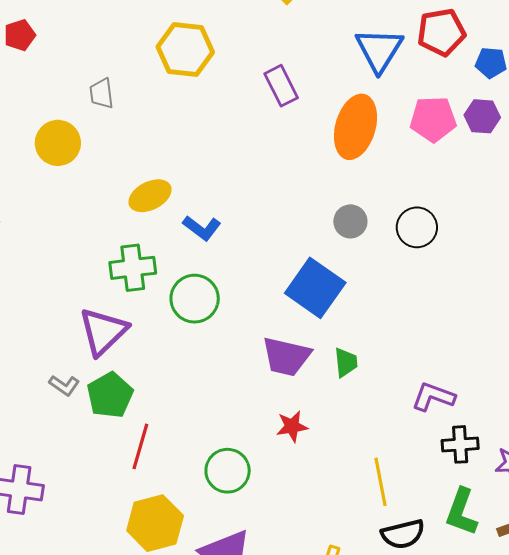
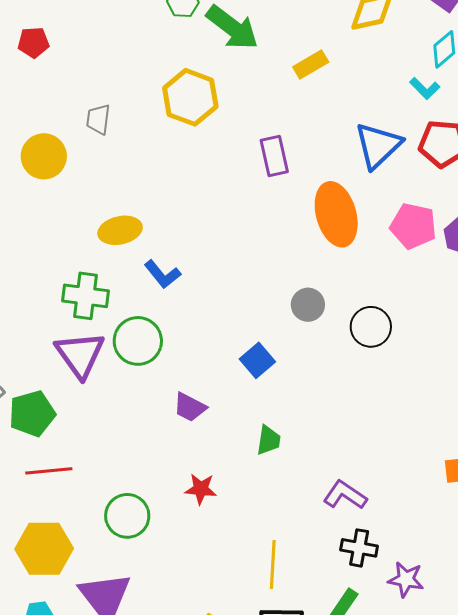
orange ellipse: (355, 127) -> (336, 214), turned -46
blue square: (315, 288) -> (257, 360), size x0.6
purple triangle: (103, 331) -> (80, 355), moved, turned -36
purple trapezoid: (286, 357) -> (190, 407), moved, size x0.7
red line: (140, 446) -> (49, 471), turned 54

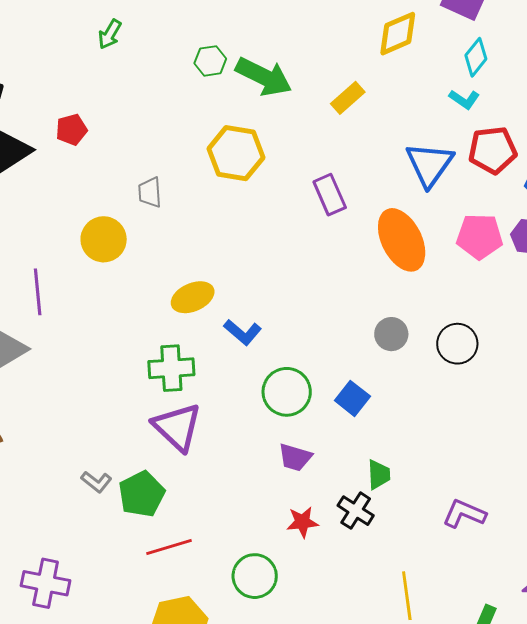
green circle: (138, 341) -> (287, 392), moved
red star: (201, 489) -> (302, 522), moved
black cross: (359, 548) -> (356, 511), moved, turned 33

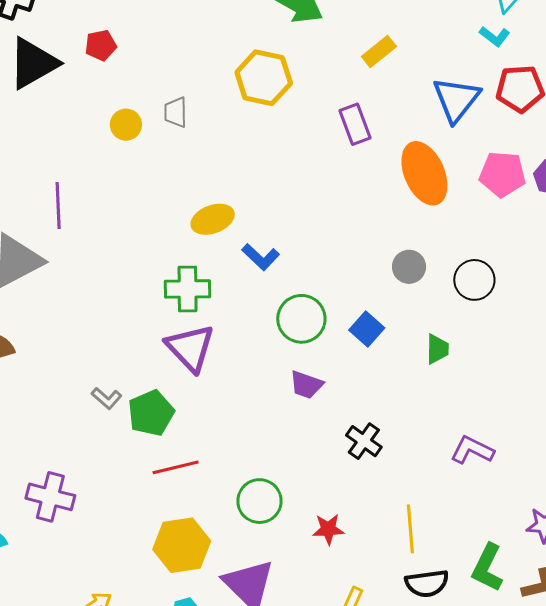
yellow rectangle: (348, 98) -> (379, 52), moved
yellow circle: (104, 239) -> (126, 125), moved, size x0.7
green trapezoid: (379, 475) -> (437, 349), moved
red star: (302, 522) -> (328, 529), moved

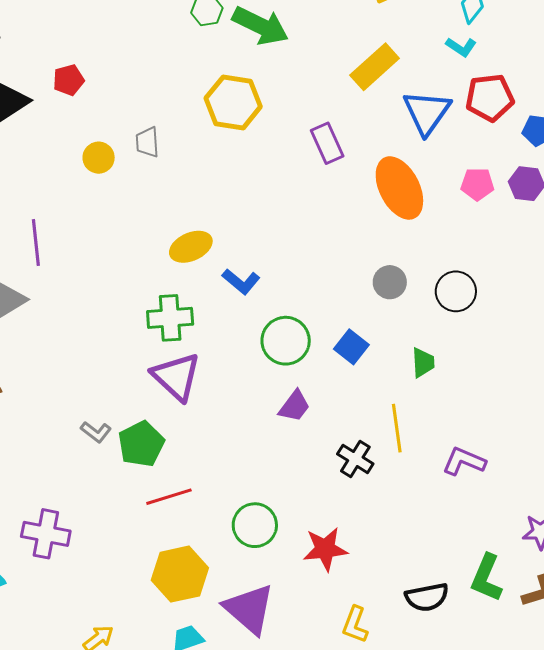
yellow rectangle: (379, 52) -> (375, 67), moved, size x1.4
pink pentagon: (502, 174) -> (477, 184), size x0.7
purple trapezoid: (306, 385) -> (294, 406), turned -69
red star: (328, 529) -> (325, 549), size x1.4
yellow line: (410, 529) -> (397, 428), moved

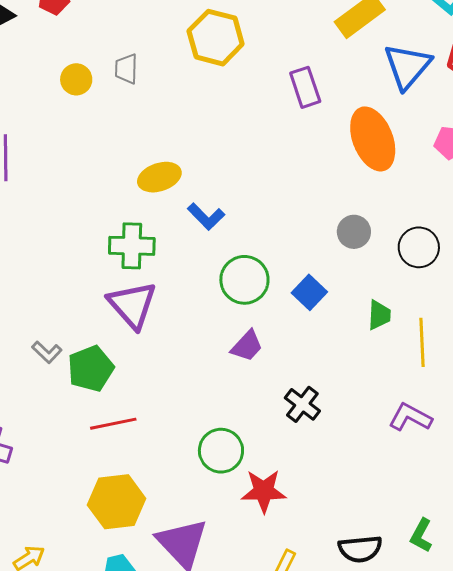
yellow line: (397, 428) -> (422, 342), moved
green circle: (255, 525) -> (221, 451), moved
green L-shape: (486, 578) -> (421, 535), size x0.7

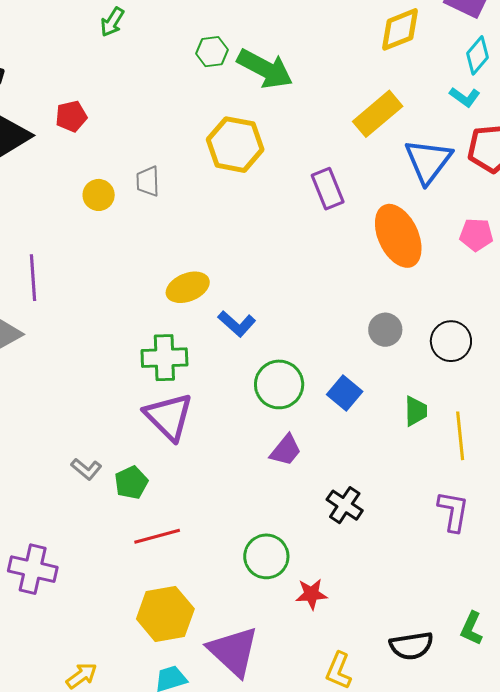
green pentagon: (91, 369) -> (131, 483), size x0.7
purple L-shape: (410, 417) -> (453, 511), turned 75
red star: (264, 491) -> (311, 594), size x0.7

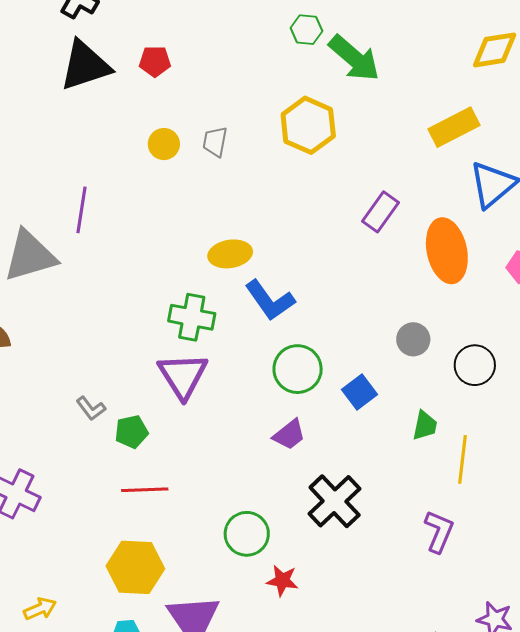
purple rectangle: (328, 189) -> (380, 212), moved, turned 45
blue L-shape: (237, 324) -> (270, 300), size x1.4
black cross: (345, 505) -> (335, 501), size x1.5

